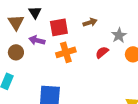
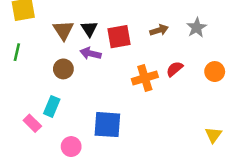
black triangle: (35, 12) -> (89, 29), moved
gray star: (119, 35) -> (197, 28), moved
orange cross: (66, 52) -> (145, 78), moved

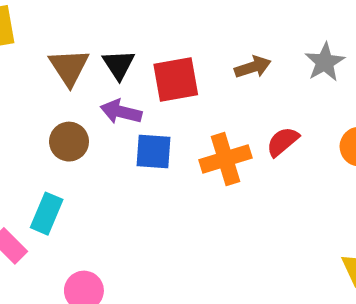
blue square: (107, 125) -> (153, 152), moved, size x0.7

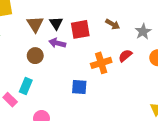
gray star: (325, 62) -> (143, 32), moved
brown arrow: (253, 67) -> (113, 24), turned 48
blue square: (153, 152) -> (79, 87), moved

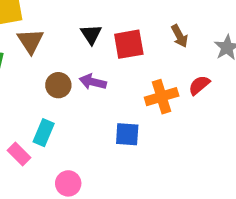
brown triangle: (35, 24) -> (31, 41), moved
brown arrow: (113, 24) -> (180, 36), turned 32
purple arrow: (57, 43) -> (93, 82), moved

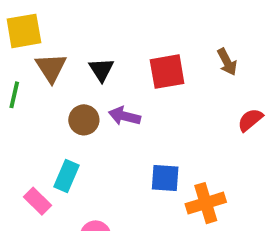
black triangle: (91, 34) -> (101, 70), moved
orange cross: (162, 97) -> (206, 203), moved

